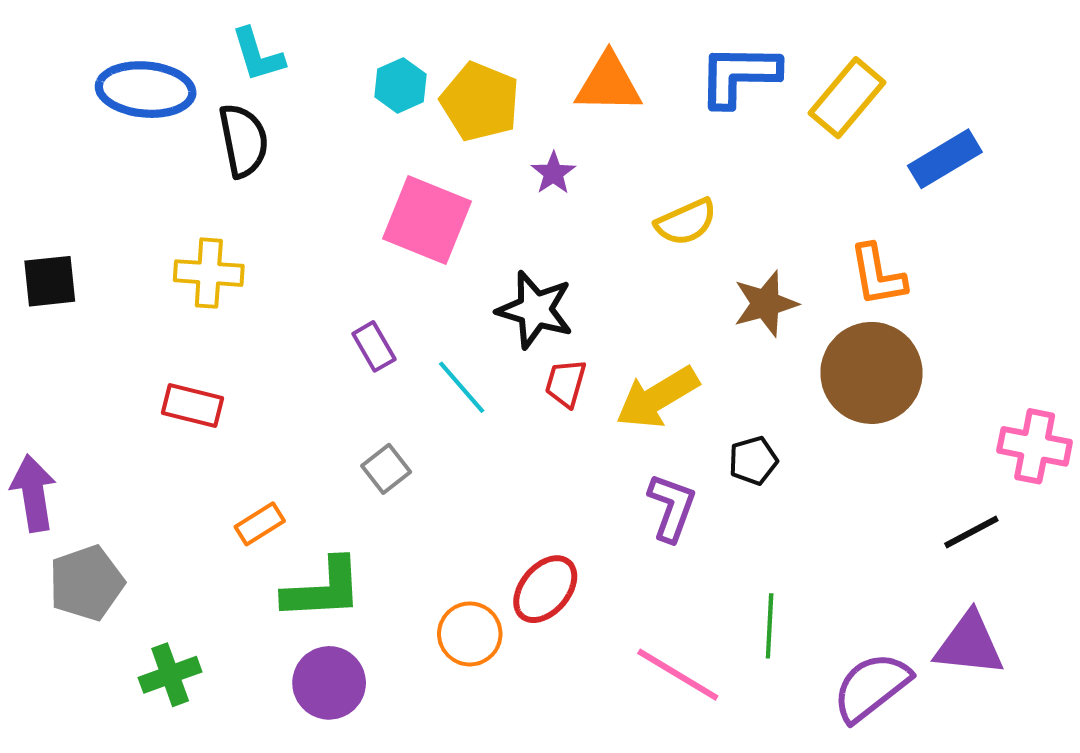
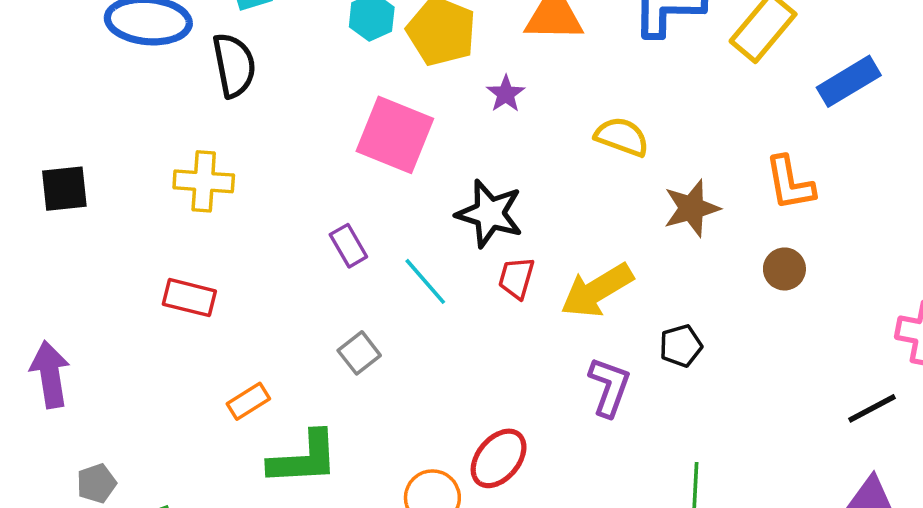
yellow semicircle: (686, 222) -> (622, 137), turned -136
brown circle: (871, 373) -> (784, 269), size x0.5
gray pentagon: (86, 583) -> (96, 483), moved, size x0.6

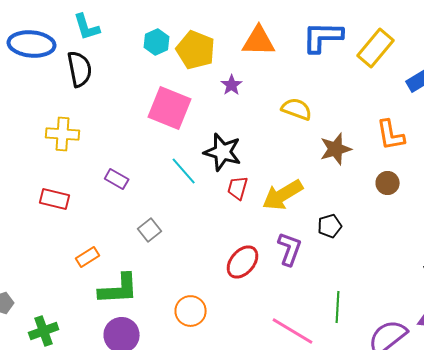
purple rectangle: (348, 246) -> (117, 179), moved, turned -30
cyan line: (425, 281) -> (184, 171), moved
red ellipse: (499, 458) -> (243, 262), moved

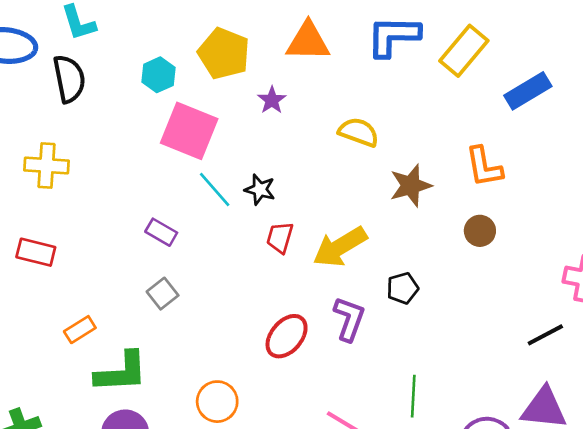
cyan hexagon: (157, 42) -> (159, 75), moved
black star: (223, 152) -> (260, 189), size x0.6
cyan line: (184, 171) -> (215, 189), moved
purple rectangle: (117, 179) -> (161, 232), moved

